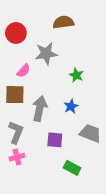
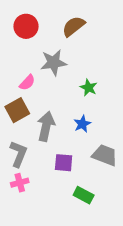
brown semicircle: (63, 22) -> (74, 26), turned -30
red circle: (16, 33) -> (26, 26), moved
brown square: (15, 95) -> (17, 110), turned -30

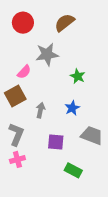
gray arrow: (46, 126) -> (40, 110), size x0.6

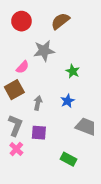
purple square: (56, 142) -> (39, 133), moved
pink cross: (17, 159) -> (16, 149), turned -32

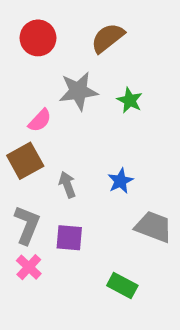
green star: (73, 71) -> (130, 100), moved
gray arrow: (38, 103) -> (67, 185), turned -32

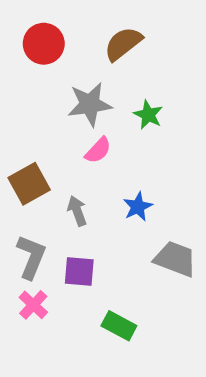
pink semicircle: (40, 120) -> (98, 150), moved
green rectangle: (122, 285) -> (119, 326), moved

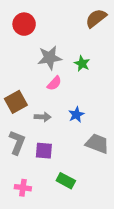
brown semicircle: (123, 44) -> (96, 18), moved
gray arrow: (77, 211) -> (43, 117), turned 112
pink cross: (33, 305) -> (23, 188), moved, turned -35

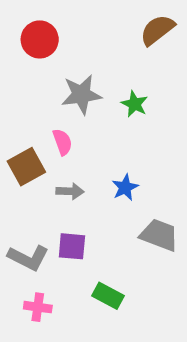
pink semicircle: (54, 83) -> (62, 142), moved, turned -63
gray L-shape: (17, 142) -> (28, 258), moved, turned 95

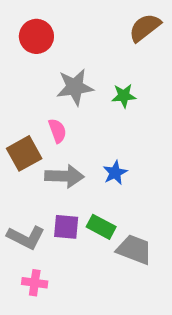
green star: (135, 104) -> (124, 96), turned -30
gray arrow: (70, 191) -> (64, 176), size x1.5
gray trapezoid: (159, 235) -> (134, 250), moved
green rectangle: (108, 296) -> (101, 227), moved

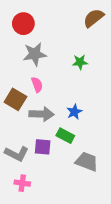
gray star: (75, 87) -> (35, 54), moved
brown square: (24, 153) -> (15, 99), turned -30
green rectangle: (101, 227) -> (65, 136), moved

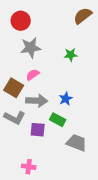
pink semicircle: (37, 85) -> (33, 75), turned -104
gray L-shape: (17, 154) -> (15, 118), moved
pink cross: (22, 183) -> (29, 167), moved

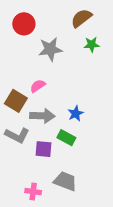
brown semicircle: (83, 16) -> (81, 18), moved
gray star: (31, 48) -> (50, 49), moved
green star: (71, 55) -> (92, 45), moved
gray trapezoid: (77, 143) -> (65, 181), moved

